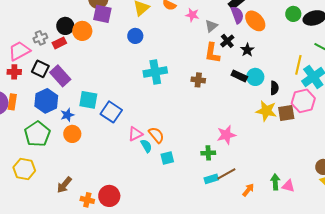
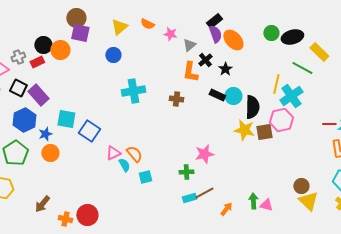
black semicircle: (274, 88) -> (252, 107), size x1.6

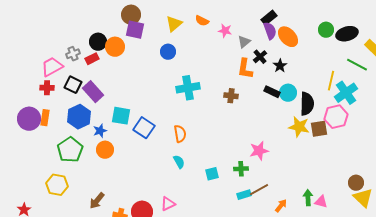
pink triangle: (113, 153) -> (168, 204), moved
orange semicircle: (134, 154) -> (180, 134), moved, turned 30
cyan square: (145, 177) -> (212, 174), moved

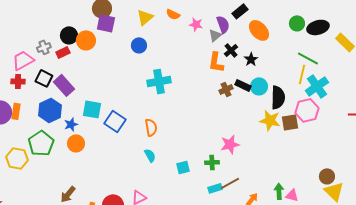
purple semicircle: (270, 31) -> (223, 24), moved
green line: (357, 65) -> (308, 58), moved
brown cross: (231, 96) -> (226, 89), moved, turned -32
yellow hexagon: (57, 185) -> (17, 158), moved

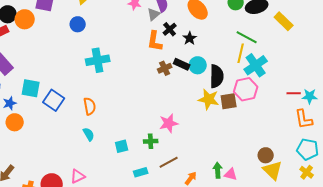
cyan rectangle: (215, 188) -> (141, 172), moved

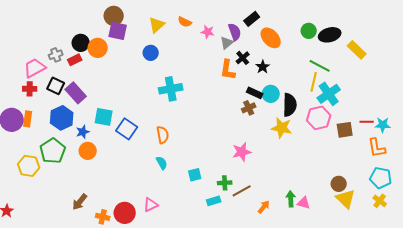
brown cross: (165, 68) -> (249, 108), moved
brown square: (229, 101) -> (345, 130), moved
green cross: (151, 141) -> (225, 183), moved

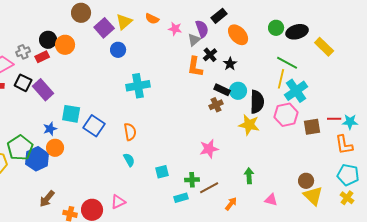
purple square: (118, 31) -> (104, 28), moved, turned 36
blue hexagon: (62, 118) -> (37, 159), moved
green arrow: (291, 199) -> (249, 176), moved

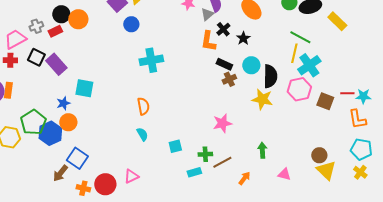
black rectangle: (222, 90) -> (224, 64), moved
blue square: (94, 126) -> (77, 158), moved
brown square: (312, 127) -> (325, 101), turned 30

